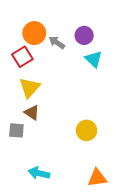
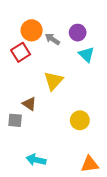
yellow triangle: (30, 88) -> (54, 81), moved

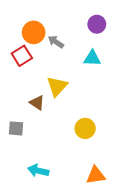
purple circle: (78, 33) -> (97, 24), moved
cyan triangle: (86, 54) -> (92, 58), turned -42
brown triangle: (29, 104) -> (37, 103), moved

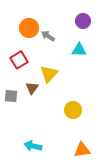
red square: (22, 56) -> (19, 60), moved
brown triangle: (37, 103) -> (32, 88), turned 32
gray square: (16, 128) -> (11, 96), moved

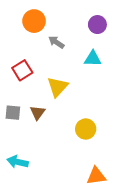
orange circle: (29, 28) -> (34, 21), moved
brown triangle: (32, 88) -> (38, 113), moved
cyan arrow: (33, 146) -> (18, 162), moved

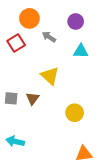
purple circle: (97, 25) -> (76, 21), moved
red square: (22, 70) -> (16, 43), moved
yellow triangle: (58, 87) -> (50, 76), turned -30

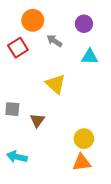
brown triangle: (33, 98) -> (37, 120), moved
yellow circle: (75, 113) -> (84, 139), moved
orange triangle: (84, 154) -> (82, 162), moved

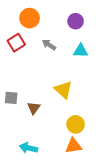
gray arrow: (54, 41) -> (49, 45), moved
yellow triangle: (56, 84) -> (63, 90), moved
cyan arrow: (17, 157) -> (29, 148), moved

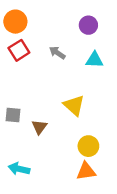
orange circle: (30, 18) -> (15, 22), moved
cyan arrow: (29, 148) -> (19, 169), moved

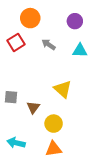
orange circle: (15, 22) -> (30, 18), moved
yellow circle: (88, 146) -> (54, 124), moved
orange triangle: (86, 171) -> (54, 149), moved

